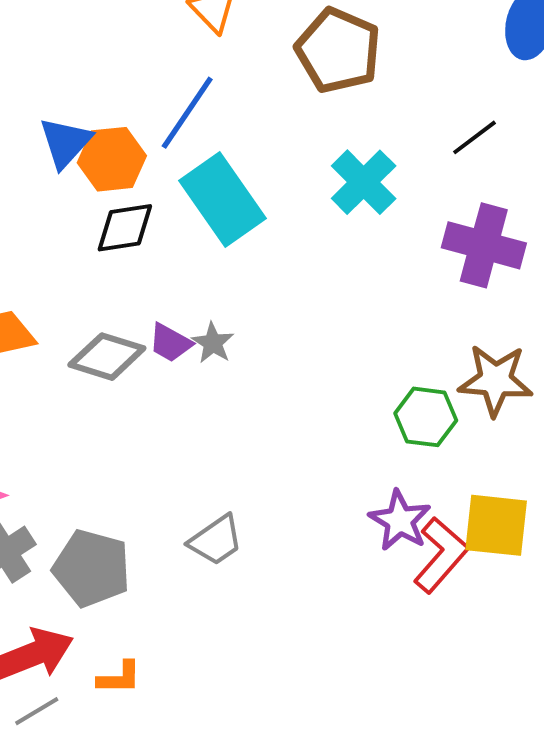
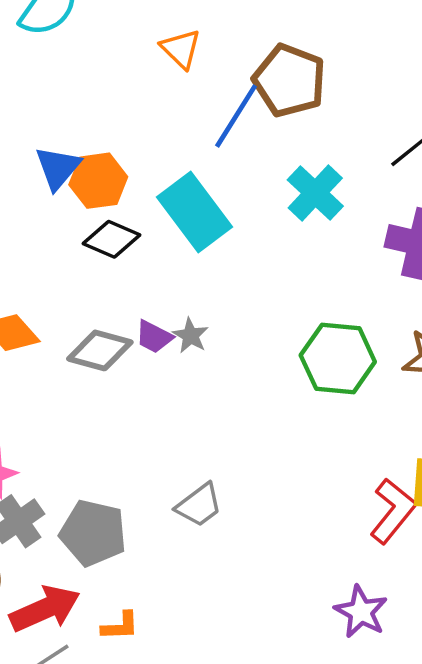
blue line: (187, 113) -> (236, 116), moved
black diamond: (125, 228) -> (111, 239), turned 34
green hexagon: (426, 417) -> (338, 359), moved, size x1.4
purple star: (400, 521) -> (361, 612), moved

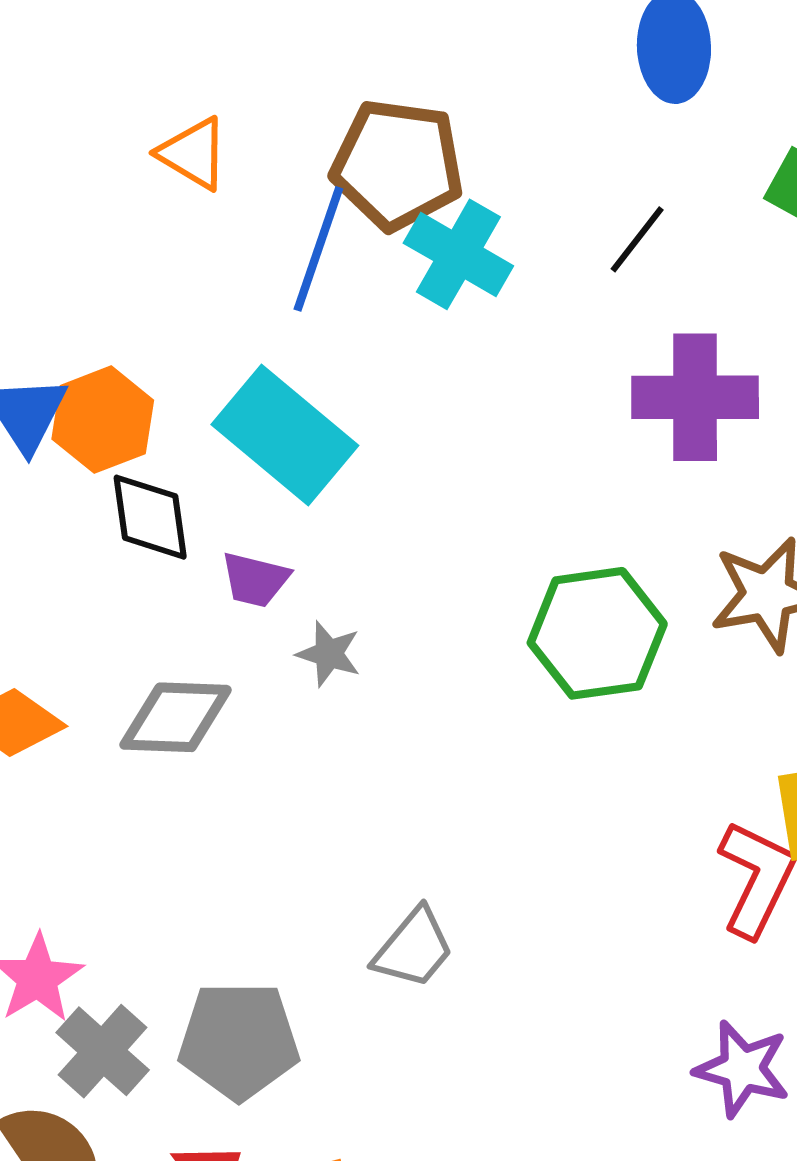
cyan cross: (315, 193) -> (458, 254), moved
black diamond: (111, 239) -> (150, 517), turned 72
purple trapezoid: (154, 337) -> (255, 580), moved

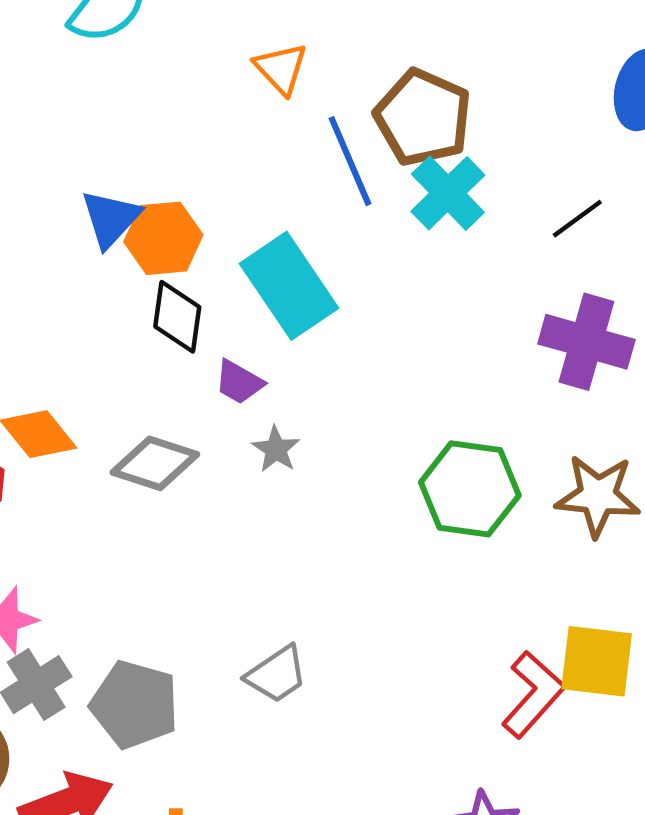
blue line: (318, 249) -> (350, 161), turned -58

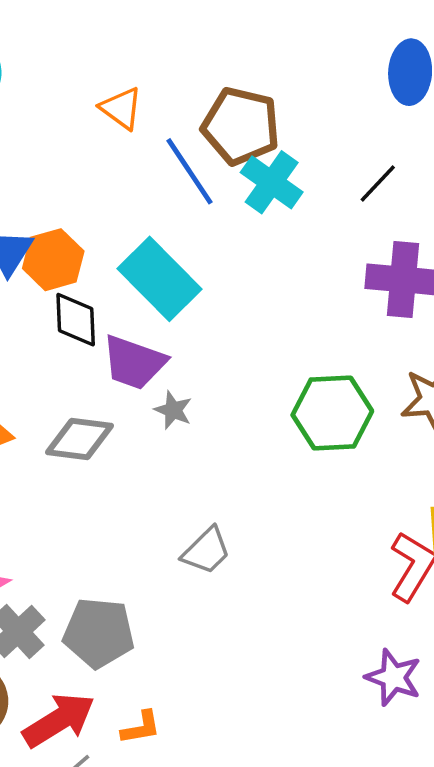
purple trapezoid: (239, 382) -> (134, 362), size x1.6
gray trapezoid: (277, 674) -> (206, 551), moved

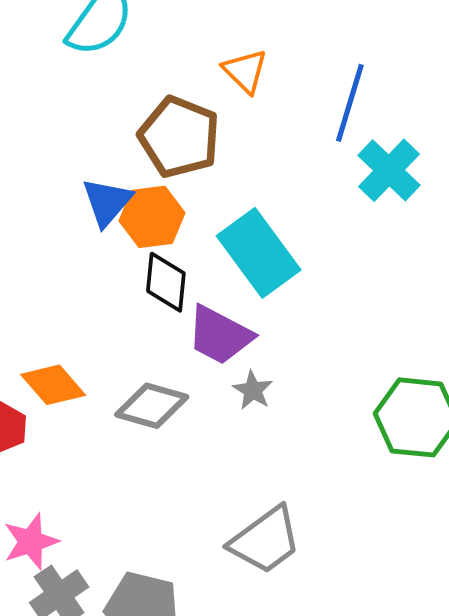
brown pentagon: (241, 126) -> (179, 137), moved
blue line: (190, 171) -> (350, 103), moved, turned 42
gray trapezoid: (206, 551) -> (265, 540), size x1.4

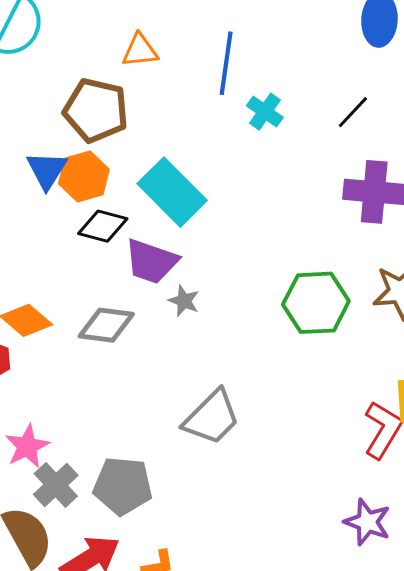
orange triangle: (245, 71) -> (140, 51), turned -42
cyan cross: (389, 170) -> (265, 112), size x0.7
black diamond: (166, 282) -> (103, 226), turned -72

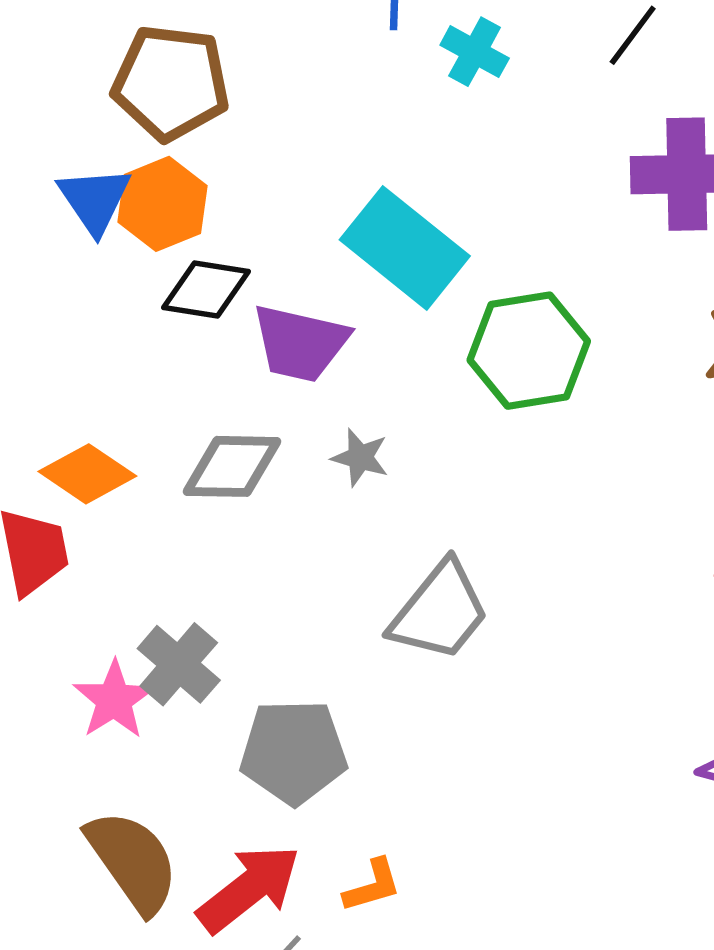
cyan rectangle: (172, 192) -> (405, 248), moved
gray star: (184, 301) -> (360, 458), moved
green hexagon: (316, 303) -> (529, 351), moved
gray cross: (56, 485) -> (179, 664), moved

